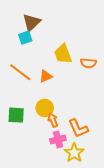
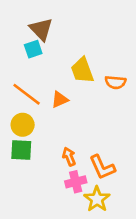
brown triangle: (31, 22) -> (41, 29), turned -30
yellow circle: (45, 108) -> (23, 125), moved

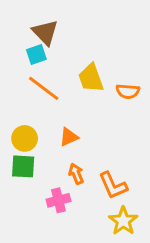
orange line: (27, 94) -> (44, 88), moved
orange triangle: (60, 100) -> (69, 137), moved
pink cross: (76, 182) -> (58, 200), moved
yellow star: (97, 199) -> (123, 221), moved

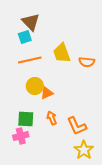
orange line: (44, 88) -> (30, 60), turned -50
yellow circle: (25, 138) -> (35, 86), moved
green square: (23, 166) -> (26, 119), moved
pink cross: (58, 200) -> (21, 136), moved

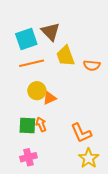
brown triangle: (31, 22) -> (51, 32), moved
cyan square: (25, 37) -> (26, 39), size x1.5
orange arrow: (52, 118) -> (41, 124), moved
pink cross: (21, 136) -> (28, 157), moved

